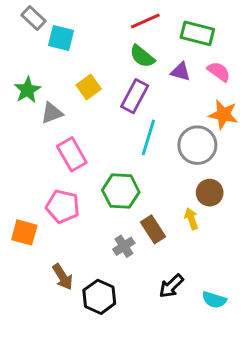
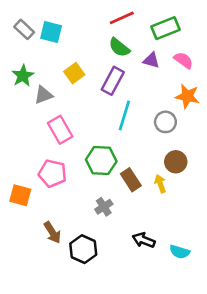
gray rectangle: (33, 18) -> (24, 29), moved
green rectangle: (197, 33) -> (165, 28), turned -36
gray circle: (197, 145) -> (165, 122), size x0.7
brown rectangle: (153, 229) -> (131, 180), moved
black arrow: (171, 286) -> (144, 240), turned 65

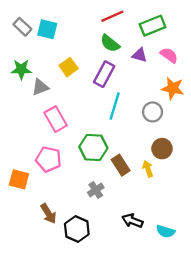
green star: (23, 76) -> (21, 69), turned 30

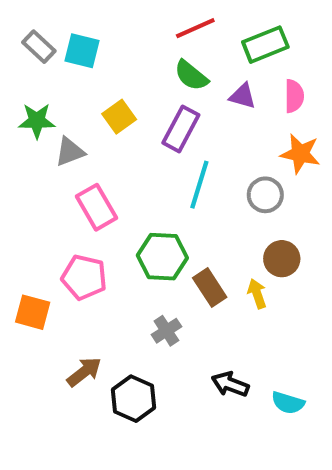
pink semicircle: (169, 55) -> (294, 96), turned 54
brown arrow: (48, 214) -> (84, 372), turned -96

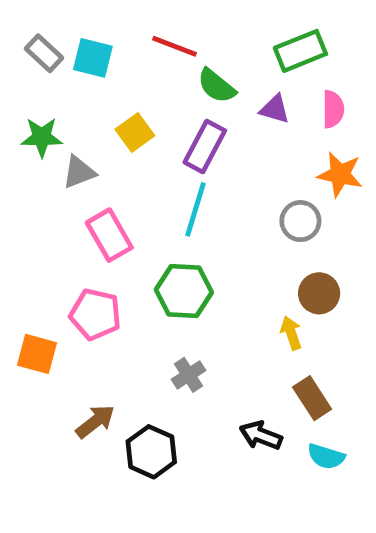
red line: (195, 28) -> (175, 46), moved, turned 45
cyan line: (199, 185) -> (196, 209), moved
brown rectangle: (210, 287) -> (312, 398), moved

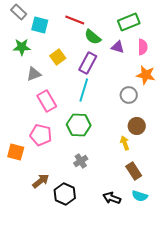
gray rectangle: (44, 53) -> (19, 12), moved
green star: (42, 137) -> (22, 47), moved
black arrow: (261, 435) -> (112, 198), moved

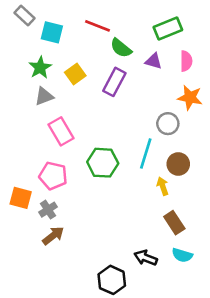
green star: (22, 47) -> (40, 68), moved, turned -30
cyan line: (84, 90) -> (146, 154), moved
gray cross: (81, 161) -> (48, 210), moved
black hexagon: (65, 194) -> (112, 280), moved

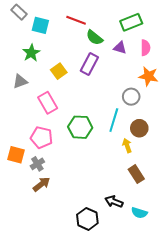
yellow square: (75, 74) -> (59, 71), moved
gray triangle: (44, 96) -> (20, 81), moved
cyan semicircle: (182, 255) -> (139, 213), moved

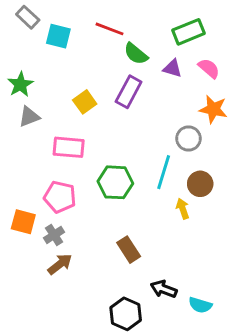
pink semicircle: (145, 48) -> (209, 68), turned -49
green star: (31, 53) -> (20, 84), moved
pink rectangle: (48, 103) -> (69, 147), turned -55
brown rectangle: (136, 174) -> (129, 250), moved

